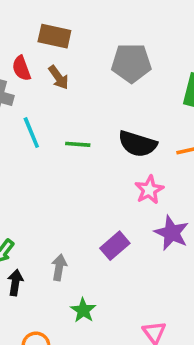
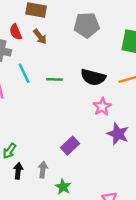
purple rectangle: (115, 246) -> (70, 146), moved
gray arrow: (59, 267) -> (43, 170), moved

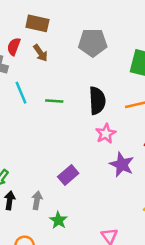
red semicircle: (16, 32) -> (14, 47), turned 42
black semicircle: (93, 77) -> (97, 101), turned -110

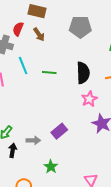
gray arrow: (37, 200) -> (33, 140), moved, turned 80

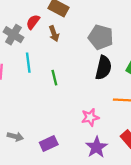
green line: (49, 73) -> (54, 78), turned 56
black semicircle: (83, 73) -> (103, 68), moved
gray arrow: (33, 140) -> (15, 137), moved

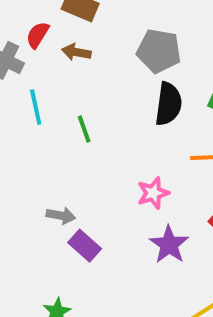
brown arrow: (54, 34) -> (76, 52), turned 126
gray arrow: (15, 137) -> (61, 216), moved
purple rectangle: (49, 143) -> (85, 246), turned 72

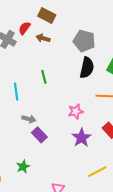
cyan line: (36, 107) -> (16, 92), moved

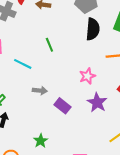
cyan line: (16, 92) -> (23, 64), turned -48
purple rectangle: (39, 135) -> (62, 106), moved

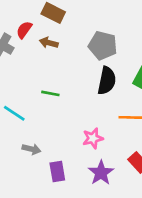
green line: (49, 45) -> (50, 93), turned -64
purple rectangle: (62, 106) -> (57, 172), turned 35

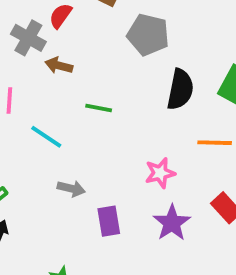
brown arrow: (49, 43) -> (59, 66), moved
gray pentagon: (103, 46) -> (148, 35), moved

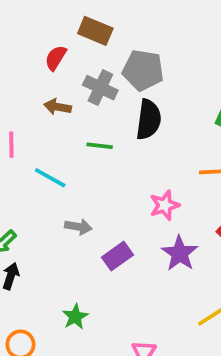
gray cross: (28, 38) -> (100, 88), moved
black semicircle: (180, 89) -> (149, 119), moved
purple rectangle: (109, 221) -> (117, 256), turned 68

